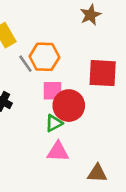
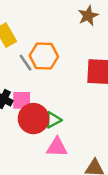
pink square: (53, 91) -> (22, 100), moved
red circle: (69, 106) -> (33, 119), moved

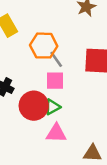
gray line: (26, 63) -> (56, 59), moved
pink square: (22, 100) -> (55, 81), moved

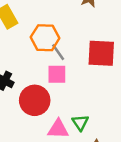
green triangle: (52, 107) -> (80, 123), moved, turned -36

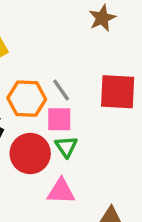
orange hexagon: (45, 38) -> (27, 99), moved
green triangle: (80, 123) -> (66, 147), moved

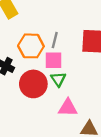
gray line: (61, 90) -> (55, 40), turned 49
pink triangle: (61, 191) -> (68, 108), moved

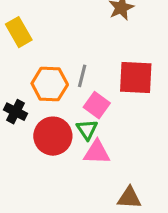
pink square: (54, 60) -> (97, 105), moved, turned 36
pink triangle: (68, 108) -> (97, 152), moved

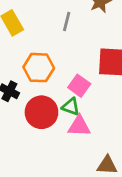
gray line: (82, 76) -> (67, 21), moved
green triangle: (87, 130) -> (71, 107), turned -36

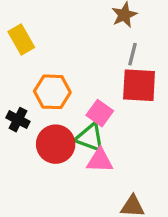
gray line: (67, 21) -> (132, 54), moved
green triangle: (71, 107) -> (90, 138), size x1.4

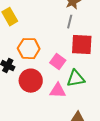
gray line: (132, 54) -> (70, 22), moved
green triangle: (90, 138) -> (76, 79), moved, turned -30

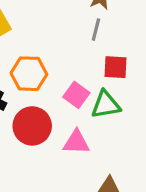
red square: (82, 45) -> (116, 67), size x0.7
green triangle: (76, 79) -> (106, 105), moved

